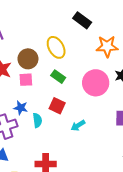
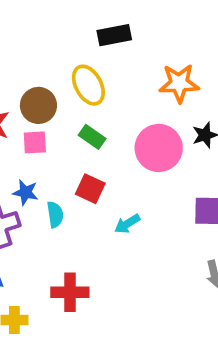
black rectangle: (82, 20) -> (114, 35), moved, turned -48

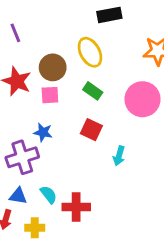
cyan semicircle: (55, 215) -> (49, 195), moved, turned -30
cyan arrow: (127, 224) -> (119, 156), turned -42

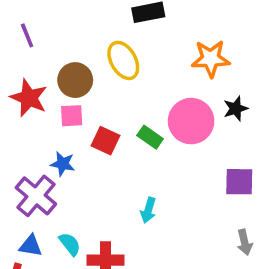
green rectangle: (93, 91) -> (150, 137), moved
red square: (91, 130) -> (105, 141), moved
cyan arrow: (119, 156) -> (148, 210), moved
purple cross: (22, 157) -> (36, 196), turned -32

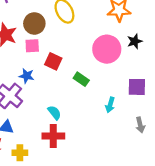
green rectangle: (150, 137) -> (81, 79), moved
cyan arrow: (148, 210) -> (110, 105), moved
cyan semicircle: (70, 244) -> (54, 113), moved

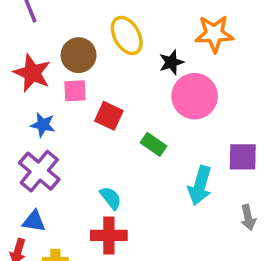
black star: (135, 41) -> (171, 62), moved
blue star: (27, 76) -> (43, 125), moved
cyan arrow: (110, 105) -> (200, 185), size x1.5

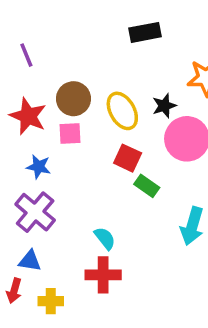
yellow ellipse: (127, 36) -> (122, 111), moved
red square: (109, 116) -> (128, 158), moved

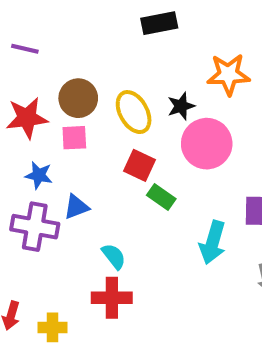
purple line: (26, 55) -> (25, 49), turned -55
red star: (28, 116) -> (27, 118), turned -30
purple cross: (35, 212) -> (35, 227), turned -30
blue triangle: (30, 261) -> (76, 207), moved, turned -30

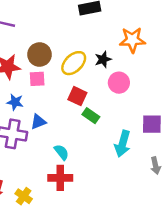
yellow ellipse: (134, 112) -> (74, 63), turned 75
pink circle: (207, 144) -> (119, 83), size x0.7
yellow cross: (53, 327) -> (24, 196), turned 35

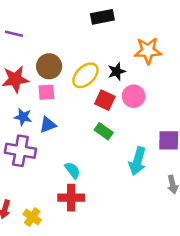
red square: (77, 96) -> (105, 100), moved
blue triangle: (38, 122) -> (48, 125), moved

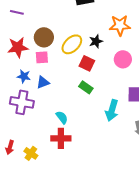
pink circle: (134, 96) -> (123, 59), moved

